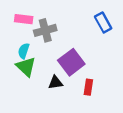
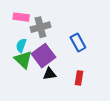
blue rectangle: (103, 22) -> (78, 42), moved
purple square: (71, 62) -> (43, 56), moved

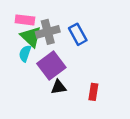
blue rectangle: (78, 42) -> (78, 34), moved
green triangle: (23, 60) -> (31, 37), moved

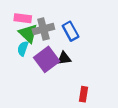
black triangle: (59, 87) -> (64, 58), moved
red rectangle: (93, 92) -> (84, 94), moved

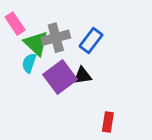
pink rectangle: (23, 18) -> (15, 24), moved, turned 49
blue rectangle: (71, 31) -> (91, 40), turned 66

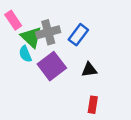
cyan semicircle: (29, 63) -> (25, 54), turned -42
black triangle: (83, 76) -> (89, 70), moved

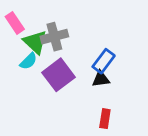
blue rectangle: (78, 35) -> (104, 61), moved
cyan semicircle: (25, 54) -> (28, 61), turned -112

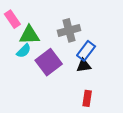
gray cross: (54, 37) -> (69, 30), moved
green triangle: (35, 42) -> (29, 35), turned -45

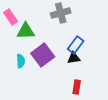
gray cross: (69, 30) -> (61, 13), moved
cyan semicircle: (24, 51) -> (21, 61), moved, turned -48

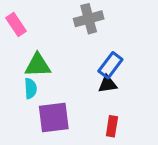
green triangle: (26, 31) -> (38, 65), moved
purple square: (43, 55) -> (54, 118), moved, turned 30

